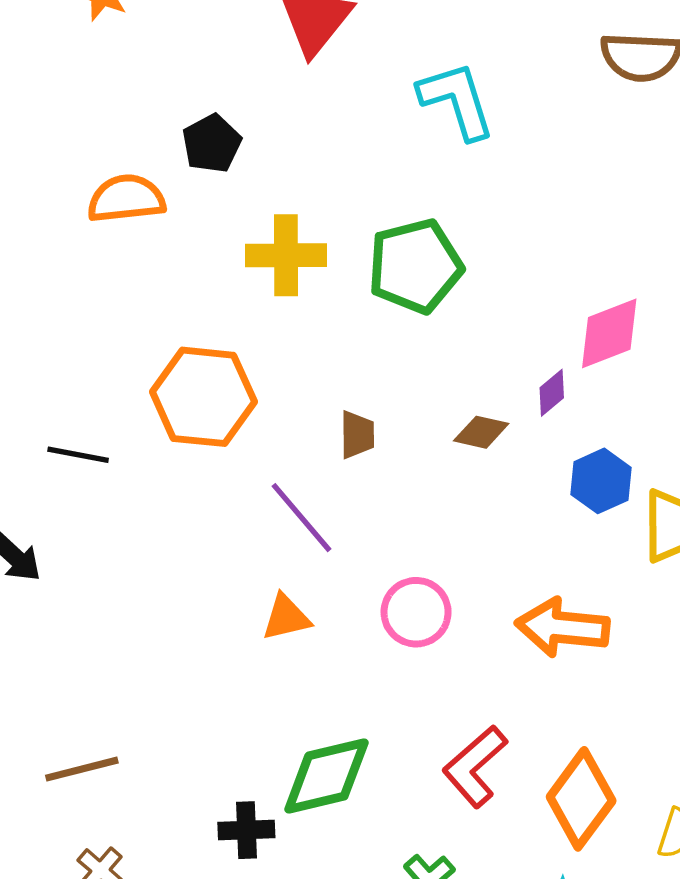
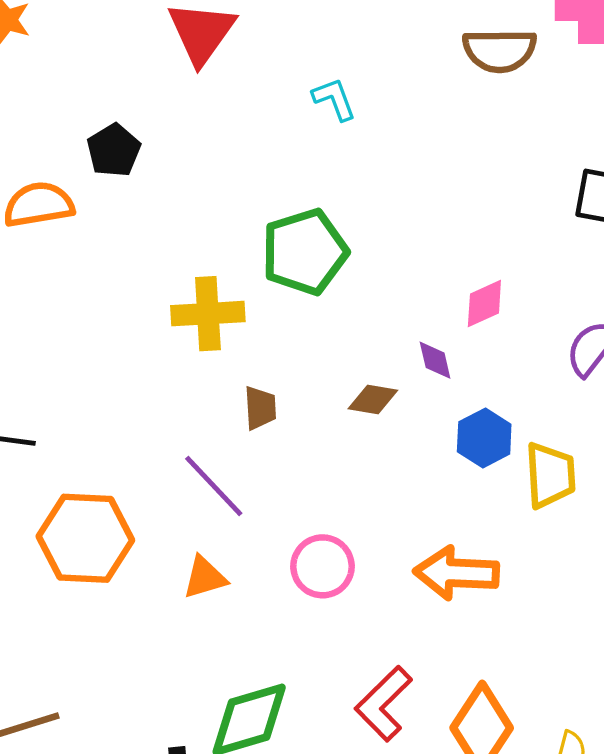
cyan L-shape: (457, 100) -> (334, 99), size x0.6
yellow cross: (286, 255) -> (208, 314), moved
pink diamond: (609, 333) -> (484, 303), size x0.7
purple diamond: (552, 393) -> (435, 360), turned -60
orange hexagon: (203, 397) -> (85, 538), moved

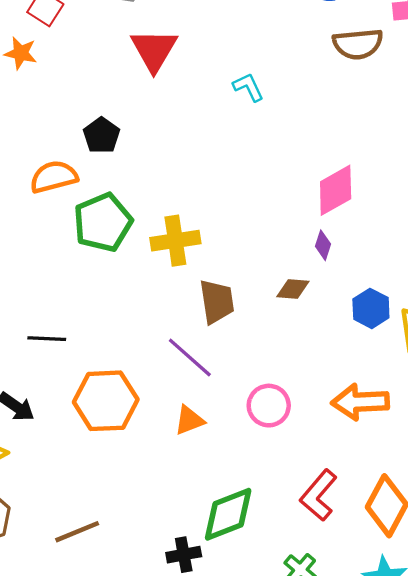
green pentagon: (305, 252) -> (103, 222), moved
pink diamond: (484, 303) -> (336, 190), moved, size x1.5
purple diamond: (435, 360) -> (323, 245), moved, turned 36
brown trapezoid: (260, 408) -> (217, 302), size x1.5

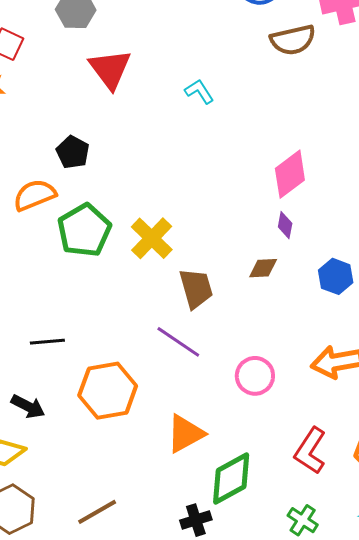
yellow cross: (175, 241) -> (152, 238), turned -30
orange triangle: (189, 420) -> (185, 434), moved, size x1.4

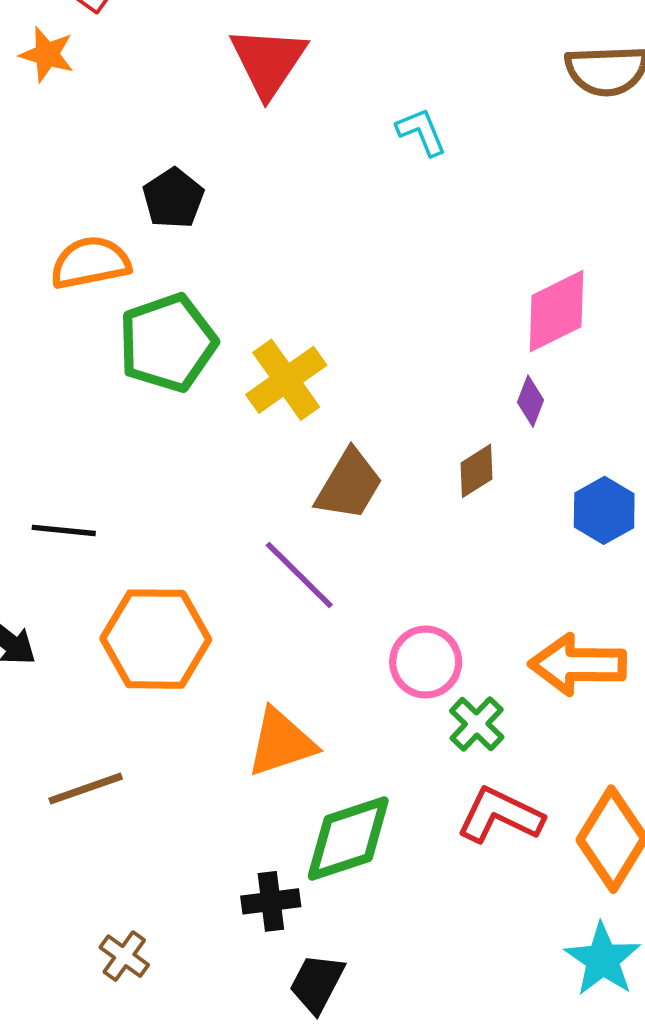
brown diamond: (263, 268) -> (477, 471), turned -40
brown trapezoid: (196, 288) -> (349, 485), turned 36
red L-shape: (310, 451) -> (500, 815), turned 72
brown line: (97, 512) -> (86, 789), moved
green cross: (303, 520) -> (477, 724), moved

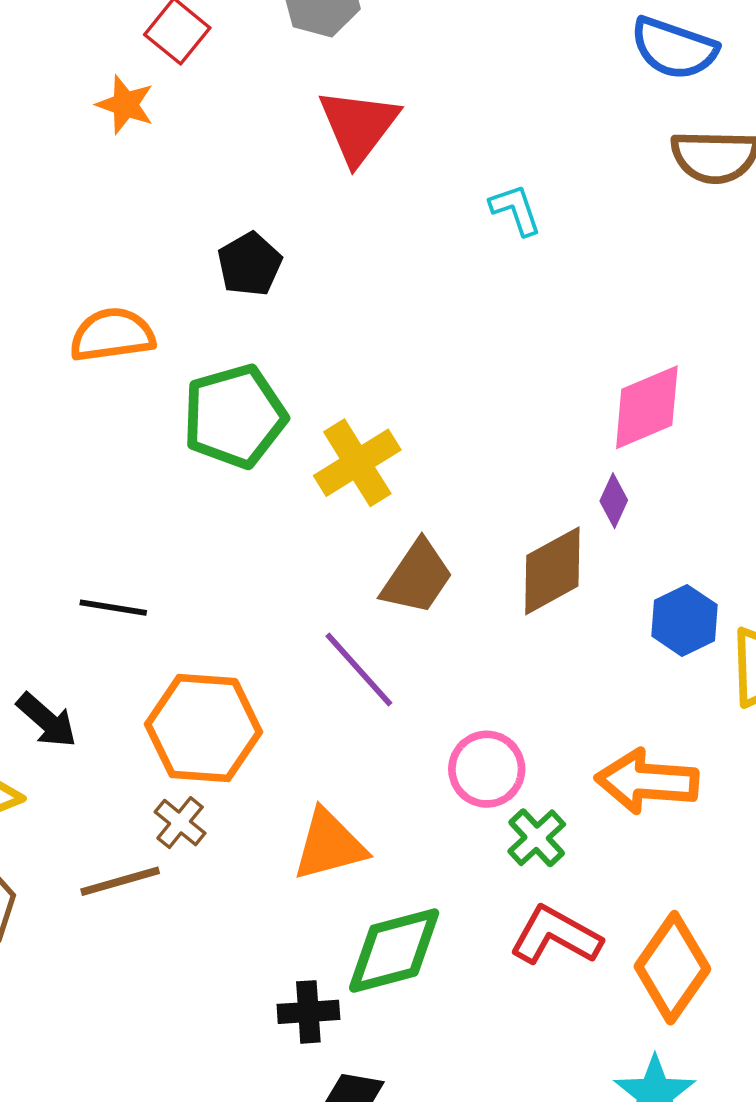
orange semicircle: (90, 263) -> (112, 335), moved
brown diamond: (477, 471) -> (552, 571), size x1.6
brown cross: (124, 956) -> (180, 823), moved

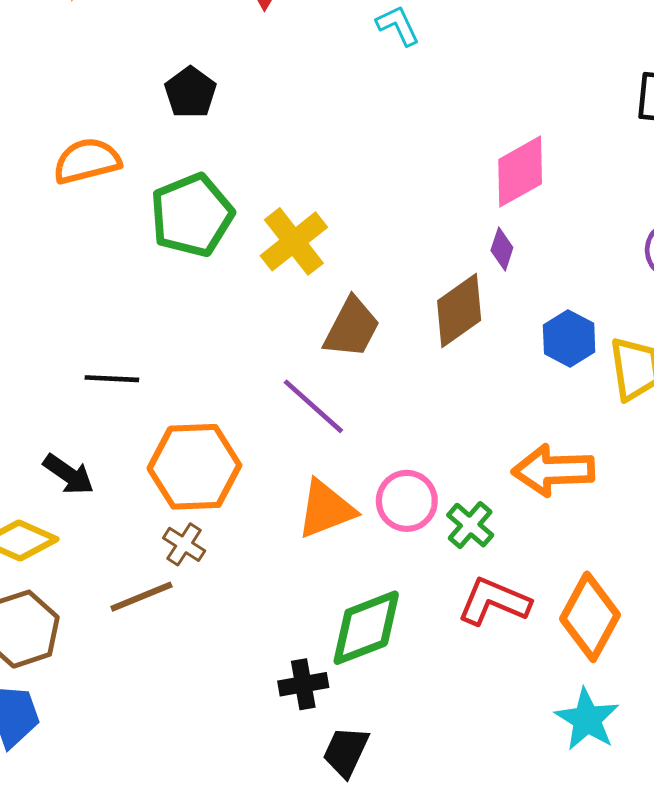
pink circle: (487, 769) -> (407, 501), moved
orange triangle: (329, 845) -> (326, 509), moved

